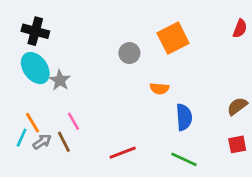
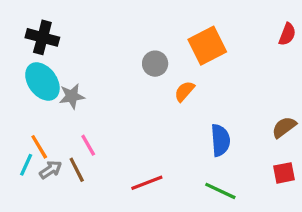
gray star: (60, 80) -> (72, 96), turned 30
orange semicircle: (159, 88) -> (184, 91), moved, turned 126

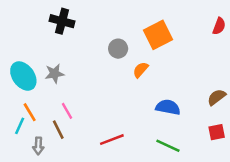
black cross: (42, 37) -> (62, 21), moved
cyan ellipse: (42, 82) -> (23, 76), moved
blue semicircle: (220, 140) -> (168, 107), turned -75
gray arrow: (51, 170) -> (38, 146), moved, turned 126

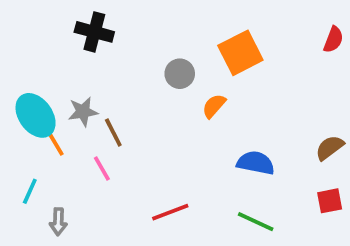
orange line: (30, 112) -> (55, 142), moved
brown line: (58, 130) -> (113, 132), moved

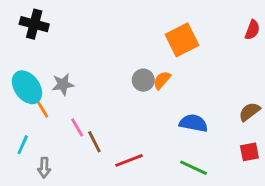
black cross: (94, 32) -> (34, 24), moved
gray circle: (180, 74) -> (143, 80), moved
brown line: (113, 132) -> (94, 142), moved

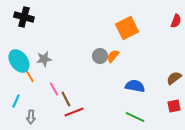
red line: (129, 160) -> (74, 112), moved

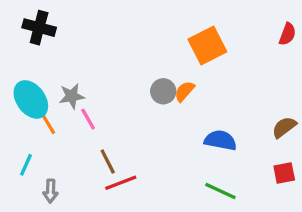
pink line: (54, 89) -> (88, 119), moved

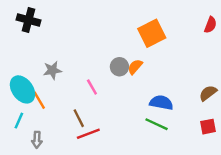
cyan ellipse: (31, 99) -> (23, 89), moved
pink line: (88, 119) -> (92, 87), moved
orange line: (47, 122) -> (39, 100), moved
green line: (220, 191) -> (157, 124), moved

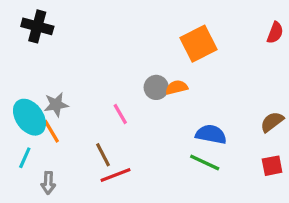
orange semicircle: (135, 67) -> (177, 87), turned 35
gray star: (52, 70) -> (56, 105), moved

